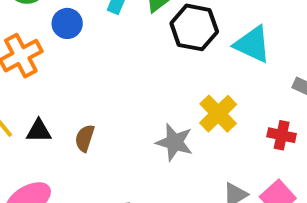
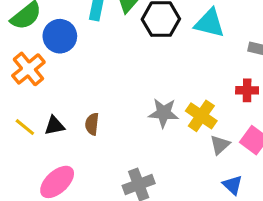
blue circle: (67, 23) -> (60, 36), size x1.4
yellow cross: (218, 114) -> (201, 116), moved

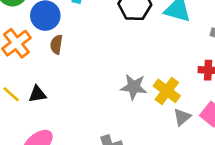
brown semicircle: (92, 124) -> (56, 44), moved

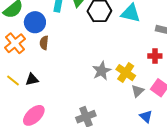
gray star: (134, 87) -> (102, 71), turned -30

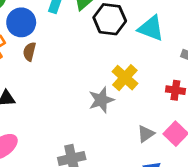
yellow cross: (126, 73) -> (125, 78), moved

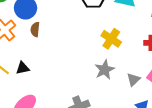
gray star: (101, 100) -> (105, 70), moved

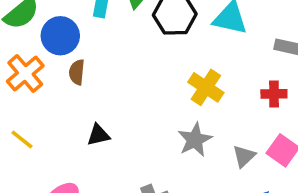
black triangle: (23, 68) -> (98, 135), moved

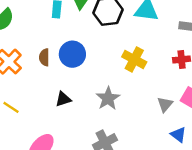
blue circle: (60, 36) -> (72, 54), moved
gray star: (195, 140) -> (108, 98), moved

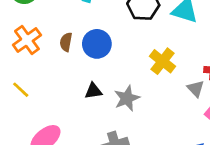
black triangle: (63, 99) -> (93, 91), moved
gray triangle: (165, 104) -> (196, 89), moved, turned -35

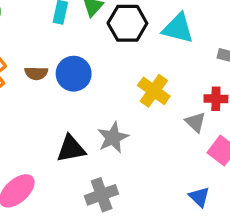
brown semicircle: (66, 42) -> (36, 73), turned -96
black triangle: (93, 91) -> (71, 149), moved, size x1.4

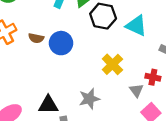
gray star: (113, 138) -> (89, 99), moved
black triangle: (71, 149) -> (48, 105), moved

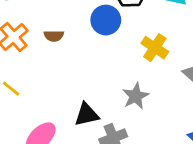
blue circle: (61, 43) -> (106, 20), moved

